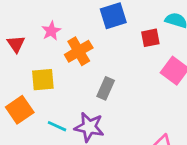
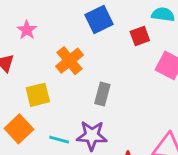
pink star: (51, 31) -> (27, 30), moved

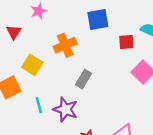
yellow square: (38, 95) -> (32, 65), turned 30
cyan line: (59, 140) -> (39, 105), turned 42

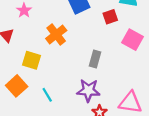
gray rectangle: (84, 79) -> (95, 59), moved
purple star: (66, 109) -> (88, 90), moved

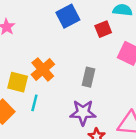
orange cross: (56, 35) -> (43, 69), moved
cyan line: (47, 95) -> (34, 103), moved, turned 48

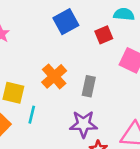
orange cross: (43, 69) -> (54, 76), moved

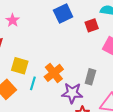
orange cross: (54, 76) -> (54, 73), moved
gray rectangle: (89, 86) -> (90, 77), moved

